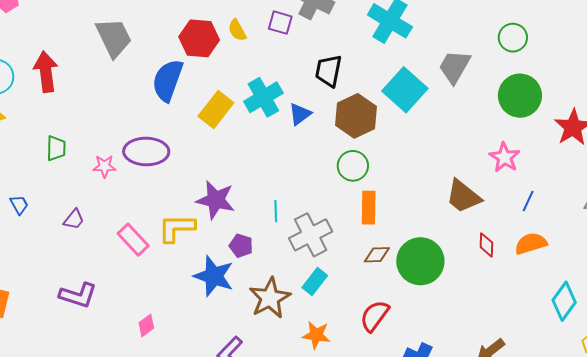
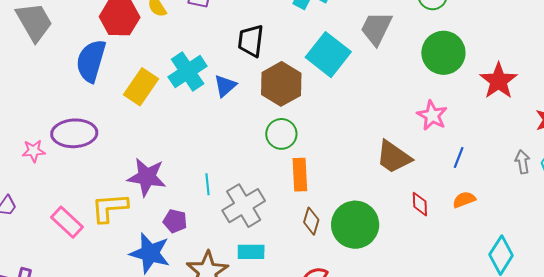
orange semicircle: (531, 244) -> (464, 200), size x0.7
brown diamond: (377, 255) -> (311, 221), turned -68
cyan rectangle: (315, 282) -> (251, 252), turned 56

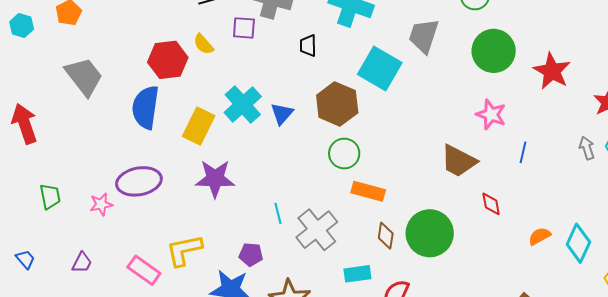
black trapezoid: (251, 41) -> (308, 46), moved, size x0.7
orange rectangle: (300, 175) -> (368, 191), turned -64
purple star: (147, 177) -> (215, 179), moved
orange semicircle: (464, 200) -> (540, 236), moved
cyan rectangle: (251, 252) -> (357, 274), moved

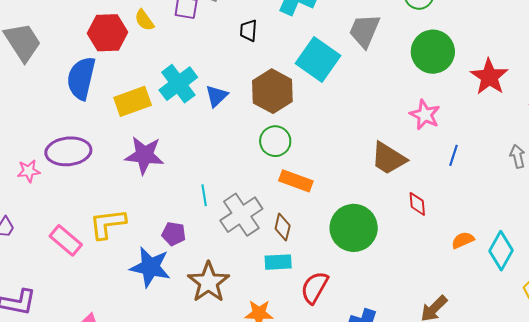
yellow rectangle: (199, 126) -> (133, 101), turned 39
brown diamond: (386, 236) -> (283, 227), moved

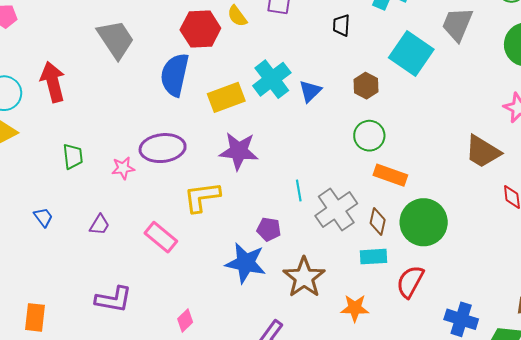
brown hexagon: (272, 91) -> (366, 86), size x0.6
yellow L-shape: (108, 224) -> (202, 197), moved
green circle: (354, 228) -> (424, 222), moved

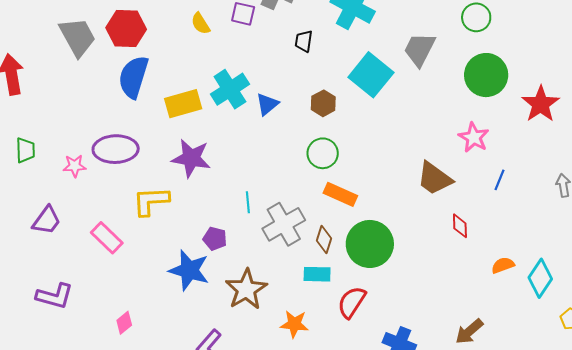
red hexagon: (200, 29) -> (126, 28), moved
purple trapezoid: (100, 225) -> (47, 220), size x1.4

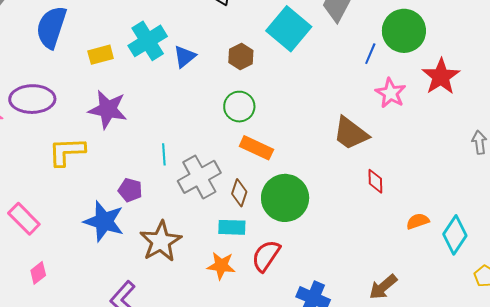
yellow rectangle: (183, 104) -> (101, 55), size x0.7
red star: (541, 104) -> (441, 77), moved
blue line: (499, 180) -> (370, 54), moved
pink rectangle: (107, 238) -> (24, 219), moved
orange star: (294, 324) -> (221, 266), moved

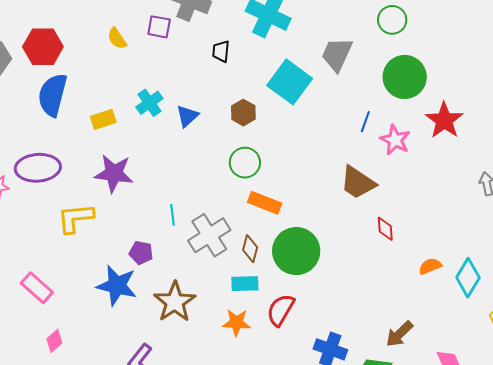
cyan cross: (148, 41) -> (149, 103), size x0.7
blue line: (370, 54) -> (365, 122), moved

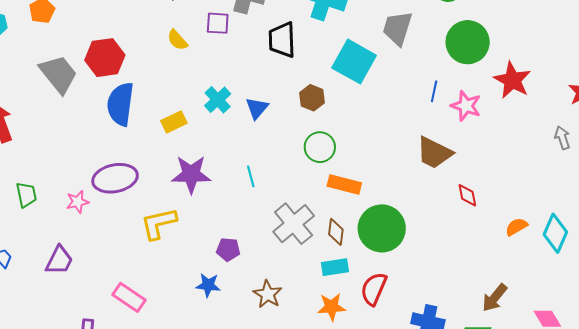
black trapezoid: (221, 51) -> (282, 40), size x1.6
cyan line: (172, 215) -> (251, 176), moved
blue star: (117, 285) -> (208, 285), size x0.6
brown star: (175, 302) -> (268, 294), size x0.7

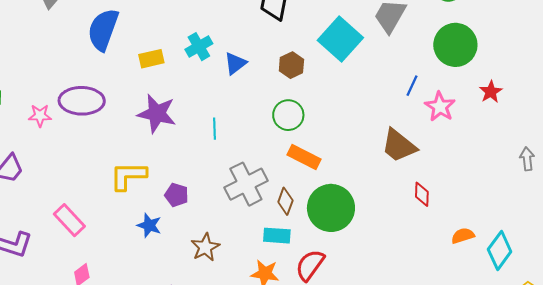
red star: (512, 80) -> (491, 92), size x0.6
yellow L-shape: (159, 223) -> (128, 176), moved

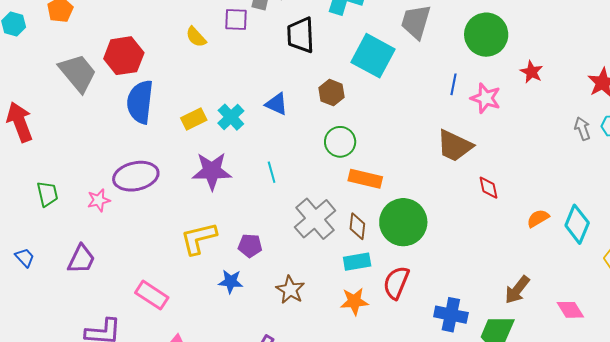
cyan cross: (199, 47) -> (231, 117), moved
blue triangle: (235, 63) -> (277, 104), turned -45

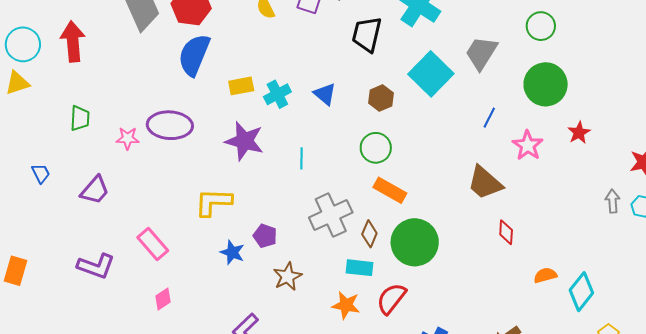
blue line: (453, 84) -> (489, 118), moved
purple pentagon: (250, 246) -> (265, 236), moved

